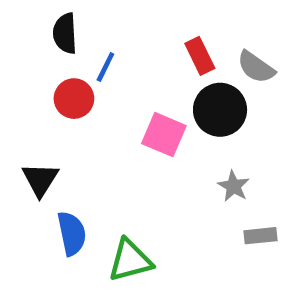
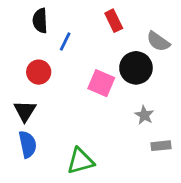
red rectangle: (200, 56) -> (114, 21), moved
red circle: (74, 99) -> (39, 72), moved
blue semicircle: (72, 233) -> (28, 144), moved

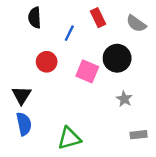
blue line: (65, 41) -> (69, 33), moved
gray semicircle: (158, 41) -> (136, 24), moved
red circle: (39, 72) -> (47, 62), moved
gray rectangle: (161, 146) -> (139, 135), moved

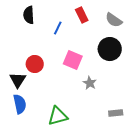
black circle: (117, 58) -> (110, 49), moved
red circle: (47, 62) -> (35, 64), moved
gray star: (124, 99) -> (90, 83), moved

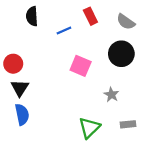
blue line: (58, 28) -> (64, 31), turned 40
red circle: (35, 64) -> (13, 64), moved
gray star: (90, 83) -> (111, 95), moved
green triangle: (58, 116) -> (89, 128), moved, turned -30

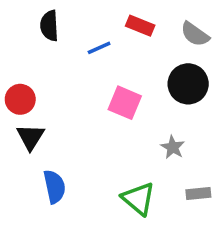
red rectangle: (90, 16) -> (140, 26), turned -42
blue semicircle: (22, 114) -> (54, 187), moved
green triangle: (89, 128) -> (138, 199), turned -35

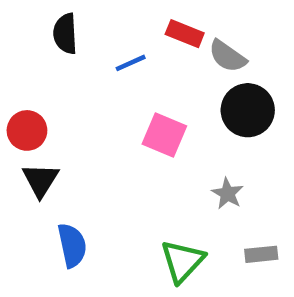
gray semicircle: (195, 34) -> (227, 56), moved
green triangle: (138, 199) -> (182, 261), turned 33

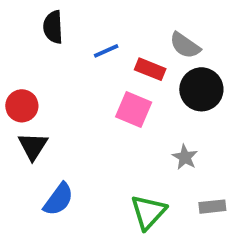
red rectangle: (185, 34) -> (150, 69), moved
blue semicircle: (72, 245) -> (59, 199), turned 48

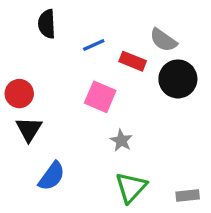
pink square: (134, 110) -> (100, 97), moved
gray star: (185, 157) -> (121, 141), moved
gray rectangle: (212, 207) -> (188, 196), moved

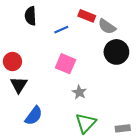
red rectangle: (133, 61) -> (87, 16), moved

